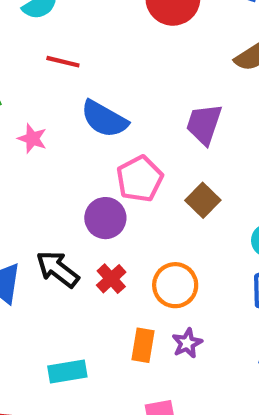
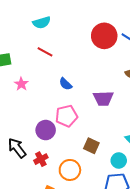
blue semicircle: (104, 119) -> (65, 84), moved, size x0.6
purple trapezoid: (204, 124) -> (103, 98), turned -125
brown square: (203, 200) -> (91, 146), moved, turned -35

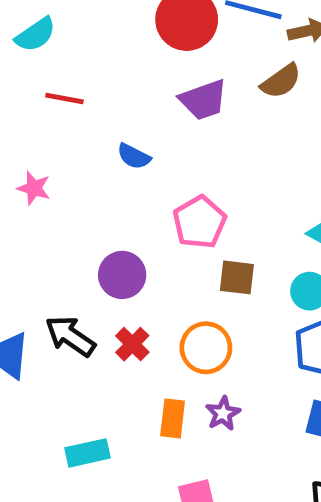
purple trapezoid: (103, 98) -> (203, 100), moved
pink pentagon: (66, 116) -> (200, 222), moved

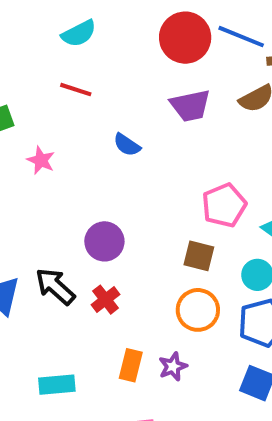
cyan semicircle: (35, 35) -> (79, 33), moved
pink pentagon: (200, 222) -> (224, 205), moved
orange circle: (206, 348) -> (198, 310), moved

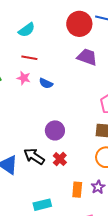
purple trapezoid: (190, 106) -> (87, 57), turned -140
blue semicircle: (127, 145) -> (46, 83), moved
pink star: (41, 160) -> (24, 78), moved

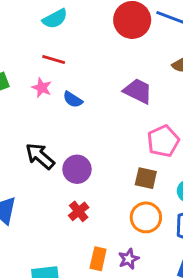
purple trapezoid: (87, 57) -> (138, 91), moved
black arrow: (34, 156) -> (40, 156), moved

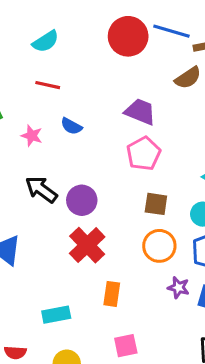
pink star: (42, 88) -> (32, 136), moved
pink pentagon: (163, 141) -> (144, 154), moved
red cross: (79, 211) -> (87, 245), size x1.6
purple star: (129, 259) -> (178, 288), moved, turned -30

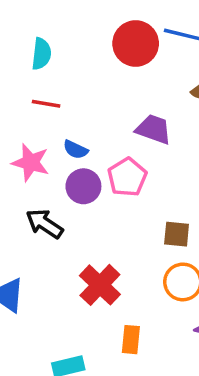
cyan semicircle: (46, 41) -> (41, 54), turned -48
pink star: (32, 136) -> (31, 163), size x1.5
pink pentagon: (144, 154) -> (127, 177), moved
purple circle: (82, 200) -> (83, 186), moved

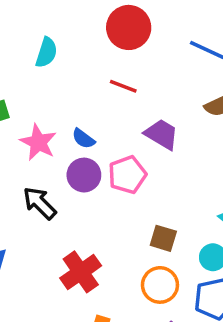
red circle: (136, 43) -> (129, 27), moved
cyan semicircle: (41, 54) -> (46, 52), moved
red line: (46, 104) -> (123, 86), moved

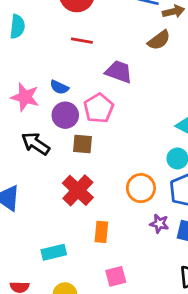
brown square: (163, 238) -> (83, 144), moved

